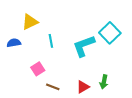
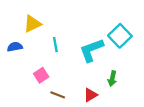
green arrow: (104, 82) -> (112, 79), moved

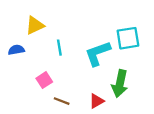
cyan square: (120, 36) -> (128, 38), turned 35
green arrow: (112, 79) -> (120, 84), size x1.6

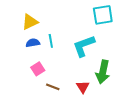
cyan square: (128, 38) -> (103, 15), moved
blue semicircle: (16, 50) -> (33, 43), moved
red triangle: (97, 101) -> (83, 87), turned -32

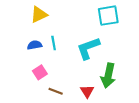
yellow triangle: (30, 22) -> (39, 15), moved

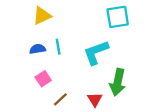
brown line: (56, 91) -> (60, 99), turned -64

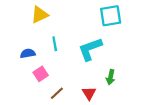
blue semicircle: (37, 49) -> (28, 53), moved
green arrow: (118, 82) -> (111, 77), size x0.6

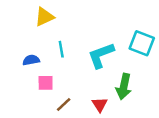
cyan square: (111, 16) -> (142, 43), moved, turned 30
pink square: (41, 74) -> (46, 83), turned 32
green arrow: (111, 77) -> (124, 87), size x1.5

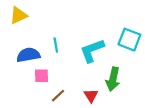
yellow triangle: (44, 17) -> (18, 15), moved
blue semicircle: (31, 60) -> (28, 55), size x1.5

